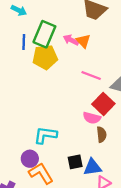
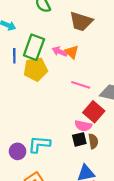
purple circle: (30, 159) -> (18, 151), moved
black square: (75, 162) -> (79, 139), moved

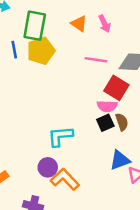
pink arrow: (60, 52) -> (104, 24), moved, turned -128
blue line: (14, 56) -> (14, 50), moved
purple circle: (18, 151) -> (48, 167), moved

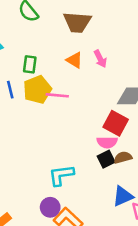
green rectangle: (35, 26) -> (30, 64), size x0.6
pink line: (96, 60) -> (57, 95), moved
brown semicircle: (122, 122) -> (123, 157), turned -84

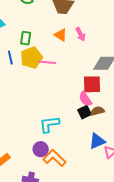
red square: (116, 123) -> (92, 84), turned -30
pink semicircle: (107, 142) -> (85, 99), turned 56

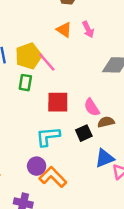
green rectangle: (26, 38) -> (25, 83), moved
pink line: (47, 62) -> (47, 62), turned 42
red square: (92, 84) -> (58, 102), moved
black square: (84, 112) -> (84, 133), moved

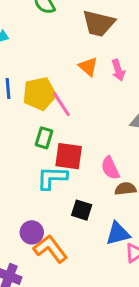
green rectangle: (25, 83) -> (44, 138), moved
black square: (84, 133) -> (82, 210), moved, turned 35
cyan L-shape: (48, 136) -> (52, 178), moved

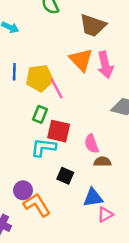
orange triangle: (88, 67) -> (81, 60), size x1.5
pink arrow: (118, 70) -> (105, 65), size x1.5

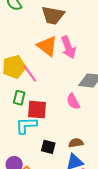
pink semicircle: (91, 144) -> (73, 101), moved
brown semicircle: (102, 162) -> (76, 143), moved

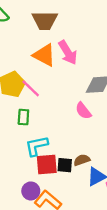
red square: (37, 110) -> (47, 165), moved
brown semicircle: (76, 143) -> (82, 160), moved

